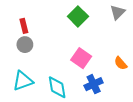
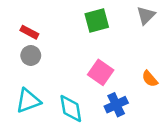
green square: (78, 16) -> (97, 21), turned 30
red rectangle: (24, 26) -> (29, 32), turned -48

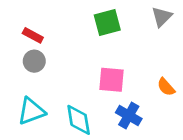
pink square: (101, 72) -> (112, 80), turned -30
blue cross: (116, 105) -> (129, 116), turned -35

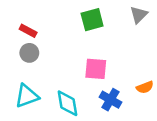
orange semicircle: (166, 87) -> (145, 87), moved, turned -70

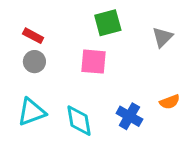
gray triangle: (139, 15) -> (162, 37), moved
pink square: (96, 69) -> (93, 62), moved

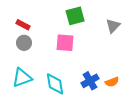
orange semicircle: (170, 102) -> (112, 82), moved
blue cross: (129, 116) -> (90, 81), turned 30

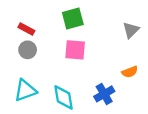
green square: (75, 16) -> (73, 18), moved
orange semicircle: (112, 82) -> (130, 72), moved

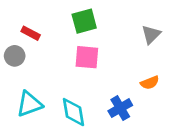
gray circle: (28, 50) -> (15, 56), moved

